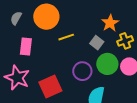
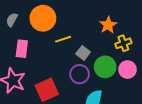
gray square: (97, 43) -> (83, 53), moved

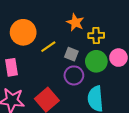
orange star: (108, 25) -> (75, 22), moved
yellow cross: (123, 43) -> (96, 35), moved, turned 35

